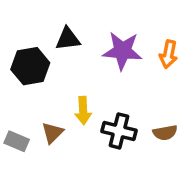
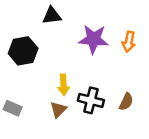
black triangle: (68, 39) -> (52, 16), moved
brown triangle: (52, 133) -> (58, 110), moved
brown semicircle: (165, 133) -> (126, 102), turned -54

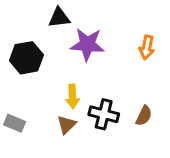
purple star: (94, 39) -> (87, 44), moved

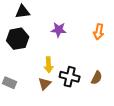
black triangle: (59, 18) -> (23, 12), moved
purple star: (87, 44) -> (59, 30), size x0.7

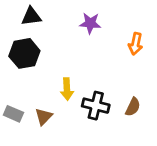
purple star: (59, 30) -> (90, 23), moved
brown triangle: (45, 84) -> (44, 117), moved

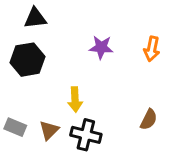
purple star: (90, 23) -> (101, 47), moved
black cross: (96, 106) -> (86, 135), moved

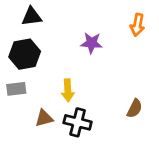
orange arrow: (152, 49) -> (137, 25), moved
gray rectangle: (15, 127) -> (16, 89), moved, turned -30
brown triangle: (49, 130) -> (44, 118), turned 30

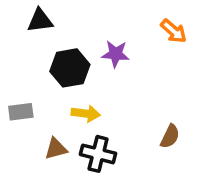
orange arrow: (137, 25) -> (174, 31), turned -60
black hexagon: (25, 54) -> (70, 68), moved
yellow arrow: (68, 90) -> (86, 114), turned -80

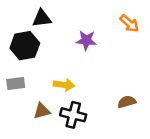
black triangle: (40, 21) -> (42, 18), moved
black hexagon: (70, 68) -> (25, 46), moved
brown semicircle: (170, 136) -> (127, 102), turned -132

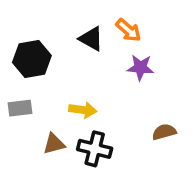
black triangle: (42, 18) -> (91, 39), moved, turned 36
orange arrow: (129, 23) -> (129, 30), moved
purple star: (86, 40) -> (140, 67), moved

